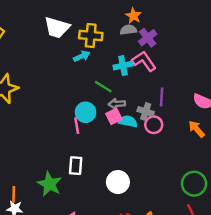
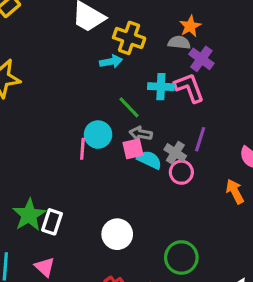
purple cross: (148, 38) -> (201, 59), turned -30
white rectangle: (76, 166) -> (52, 222), moved
green circle: (194, 184) -> (181, 257), moved

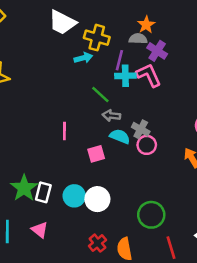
cyan circle: (98, 135) -> (74, 196), moved
purple line: (200, 139) -> (119, 60), moved
pink square: (133, 149) -> (96, 154), moved

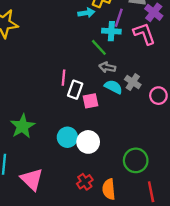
cyan cross: (125, 76) -> (111, 31), moved
pink circle: (147, 145) -> (158, 96), moved
white rectangle: (43, 192) -> (75, 90), moved
pink triangle: (40, 230) -> (32, 179), moved, size x1.5

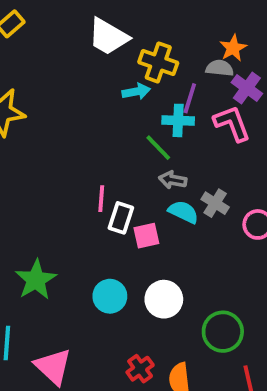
white circle: (88, 142) -> (164, 299), moved

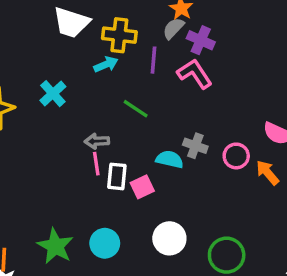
gray semicircle: (220, 68) -> (173, 28), turned -40
cyan cross: (178, 120) -> (53, 94), moved, turned -32
gray arrow: (173, 180) -> (97, 141), moved
cyan circle: (110, 296) -> (105, 243), moved

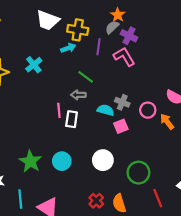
gray arrow: (97, 141) -> (78, 95), moved
pink square: (142, 187) -> (121, 126), moved

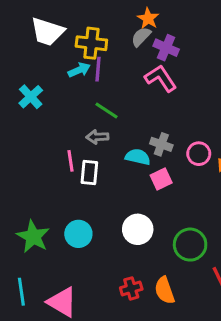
purple line: (98, 47) -> (98, 69), moved
red cross: (96, 201) -> (131, 288), turned 32

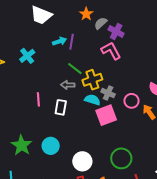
orange star: (148, 18) -> (86, 14), moved
yellow cross: (91, 43) -> (92, 80), moved, turned -30
pink line: (71, 161) -> (38, 99), moved
pink square: (161, 179) -> (106, 115), size x1.5
white circle: (138, 229) -> (82, 161), moved

